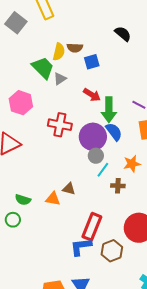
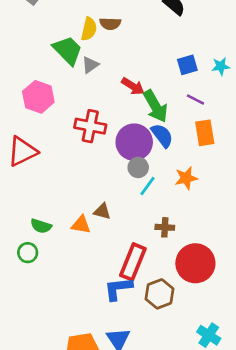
blue square: (92, 62) -> (187, 65), moved
green arrow: (109, 110) -> (155, 106), turned -30
brown cross: (118, 186) -> (165, 227), moved

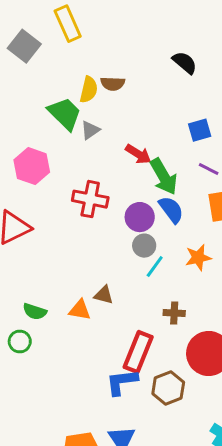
purple circle: (134, 142) -> (140, 217), size x0.7

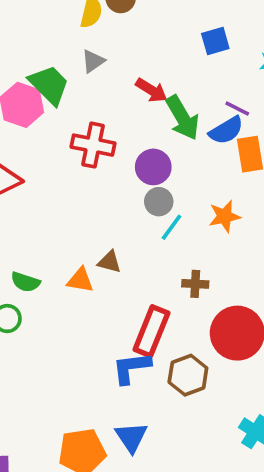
green trapezoid: (65, 114) -> (49, 85), moved
blue square: (200, 130) -> (215, 41), moved
blue semicircle: (171, 210) -> (226, 130), moved, turned 96

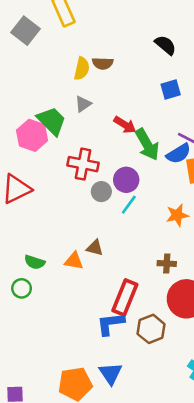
gray circle: (159, 202) -> (101, 192), moved
cyan line: (172, 227) -> (129, 205), moved
brown cross: (195, 284) -> (167, 264), moved

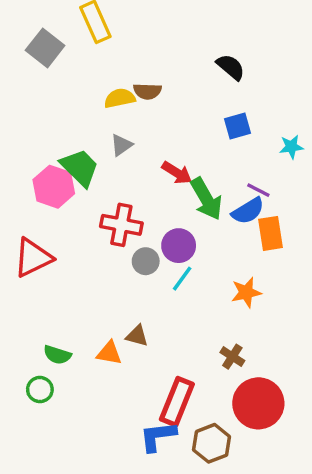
yellow semicircle: (82, 69) -> (120, 98), turned -115
brown cross: (167, 264) -> (232, 357), turned 30

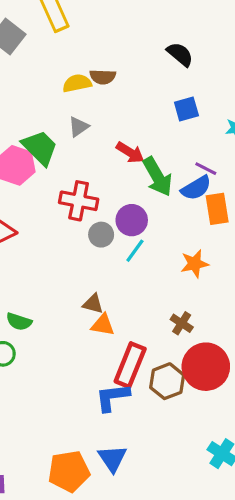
orange triangle: (109, 353) -> (103, 325), moved
brown hexagon: (212, 443) -> (167, 381), moved

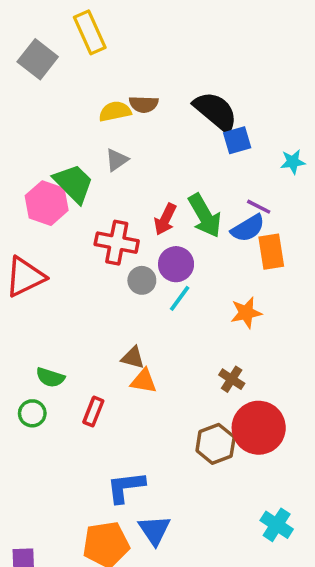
black semicircle: (180, 54) -> (216, 111), moved, size x1.5
red arrow: (130, 152) -> (165, 219), moved, turned 84
red rectangle: (130, 365) -> (93, 412), moved, size x0.6
blue L-shape: (112, 397) -> (126, 487), moved

